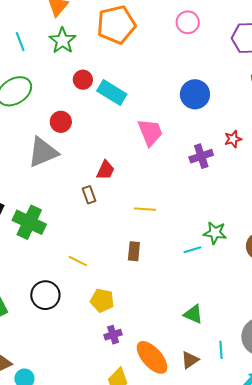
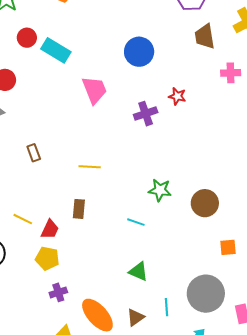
red star: (233, 139) -> (177, 96), turned 30
red trapezoid: (105, 170) -> (50, 229), moved
cyan line: (192, 250) -> (136, 222), moved, turned 36

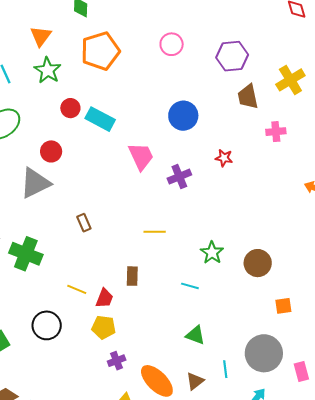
purple cross: (146, 114) -> (179, 177), moved
yellow line: (90, 167) -> (155, 232), moved
green star: (160, 190) -> (212, 253), turned 30

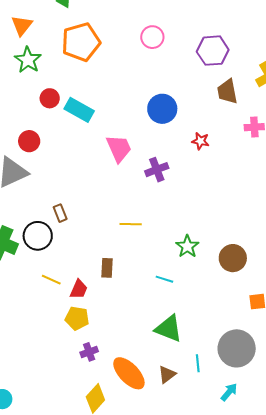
red star: (224, 158) -> (200, 141), moved
black circle: (47, 325) -> (38, 236), moved
green triangle: (195, 335) -> (169, 329), size x1.4

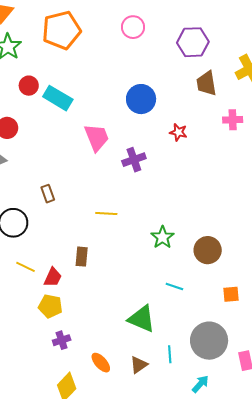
brown rectangle: (60, 213) -> (48, 194), moved
cyan line: (164, 279) -> (174, 286), moved
orange ellipse: (129, 373) -> (101, 363), size x0.6

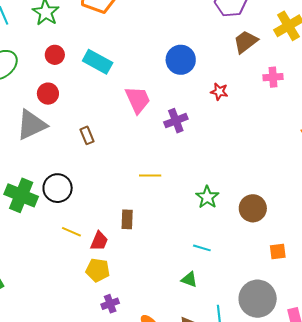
brown trapezoid: (207, 83) -> (246, 42), turned 64
red circle: (29, 86) -> (55, 55), moved
brown rectangle: (48, 194) -> (87, 135), moved
cyan line: (174, 286) -> (202, 248), moved
green triangle: (142, 319) -> (189, 279), size x0.6

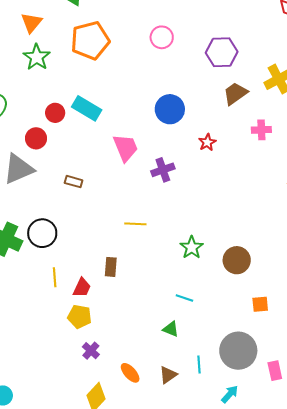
red circle: (55, 55) -> (55, 113), moved
red star: (219, 92) -> (207, 142), turned 30
brown rectangle: (87, 135) -> (74, 182), turned -54
yellow line: (71, 232) -> (55, 277), turned 60
purple cross: (110, 304) -> (91, 351), turned -30

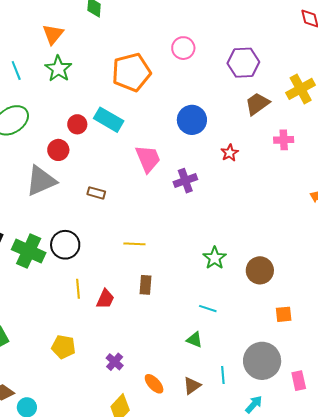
orange pentagon: (90, 40) -> (131, 72), moved
yellow line: (135, 224) -> (134, 244), moved
brown rectangle: (111, 267) -> (145, 285), moved
yellow pentagon: (80, 317) -> (64, 347), moved

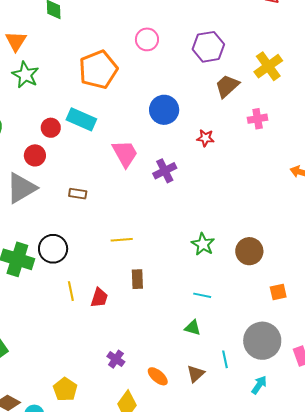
red star: (230, 153) -> (205, 138), turned -30
yellow pentagon: (64, 347) -> (65, 389), moved, turned 30

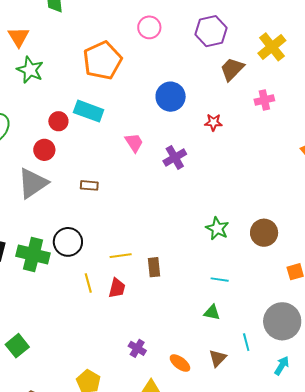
pink trapezoid: (125, 154) -> (134, 143), size x0.7
yellow line: (122, 240) -> (121, 256), moved

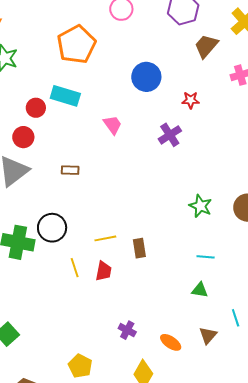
purple cross: (175, 157) -> (170, 135), moved

